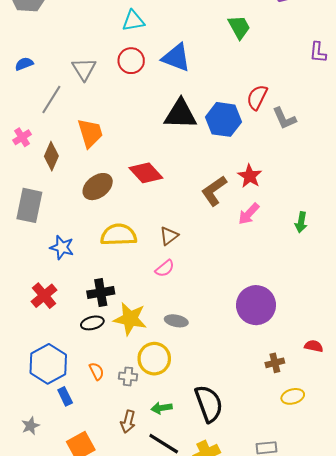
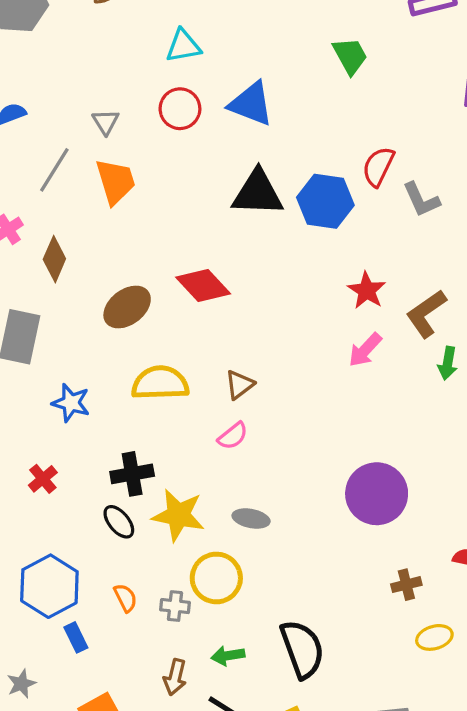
gray triangle: (84, 69) -> (106, 122), size x0.7
orange trapezoid: (90, 133) -> (116, 181), moved
brown L-shape: (214, 191) -> (426, 314), moved
red cross: (44, 296) -> (43, 479), size x0.7
black ellipse: (92, 323) -> (119, 522), turned 65

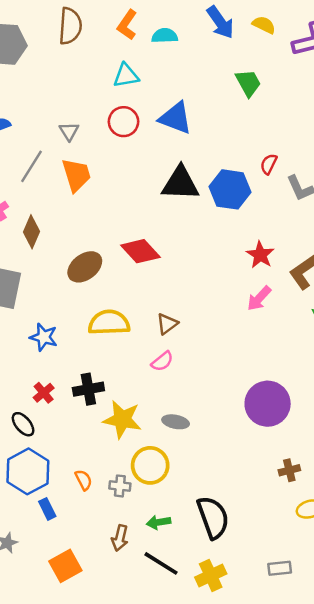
red semicircle: (378, 167) -> (269, 164), size x0.7
red cross: (43, 479) -> (44, 393), moved
black ellipse: (119, 522) -> (23, 424), moved

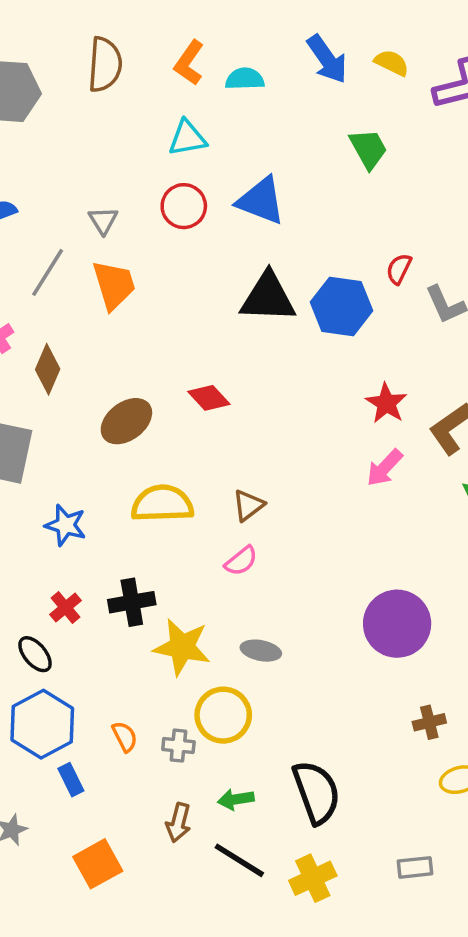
red diamond: (140, 251) -> (209, 398), size x0.7

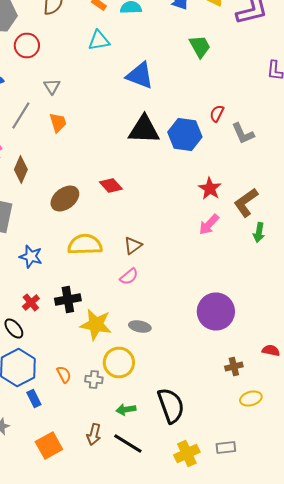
red circle: (184, 206) -> (27, 46), moved
orange trapezoid: (114, 285) -> (58, 122), size x0.7
brown arrow: (178, 823) -> (94, 434), moved
yellow cross: (313, 878) -> (187, 454), moved

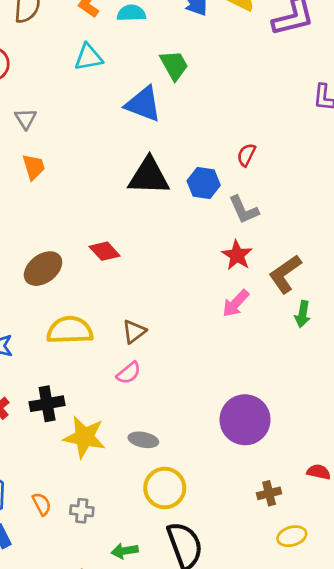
green trapezoid: (200, 46) -> (174, 65), moved
blue hexagon: (185, 134) -> (204, 183), size x0.7
gray L-shape: (243, 134) -> (244, 210), moved
yellow circle: (119, 362) -> (165, 488), moved

